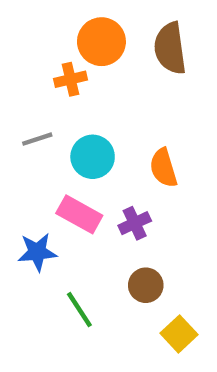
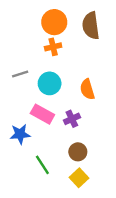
orange cross: (70, 79) -> (53, 47), moved
yellow square: (179, 334) -> (79, 178), moved

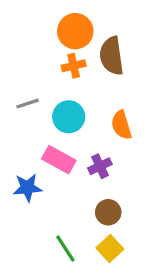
brown semicircle: (91, 26) -> (111, 56), moved
green line: (42, 165) -> (65, 249), moved

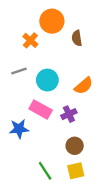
brown semicircle: (111, 56) -> (77, 38), size x0.6
orange cross: (74, 66) -> (30, 40), moved, turned -35
orange semicircle: (121, 125) -> (84, 86), turned -114
yellow square: (110, 249) -> (76, 171), turned 30

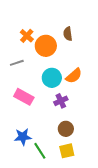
orange circle: (52, 21) -> (46, 46), moved
cyan circle: (47, 80) -> (52, 78), moved
pink rectangle: (41, 110) -> (24, 97), moved
blue star: (19, 129) -> (23, 137), moved

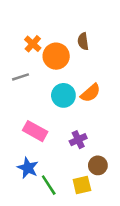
pink rectangle: (24, 97) -> (35, 131), moved
purple cross: (61, 101) -> (78, 140), moved
brown circle: (66, 129) -> (98, 165), moved
blue star: (23, 137) -> (28, 168), turned 30

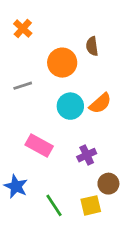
orange cross: (33, 44) -> (23, 29), moved
blue star: (28, 168) -> (16, 186), moved

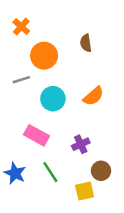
orange circle: (62, 63) -> (44, 56), moved
cyan circle: (70, 106) -> (53, 99), moved
green line: (54, 205) -> (50, 172), moved

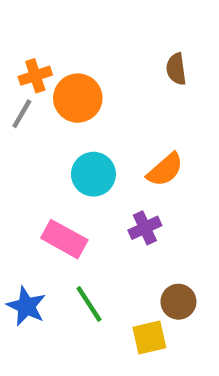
orange cross: (21, 27) -> (35, 76), moved, turned 30
brown semicircle: (86, 43) -> (176, 69), moved
gray line: (21, 80) -> (22, 114), moved, turned -42
purple cross: (81, 144) -> (145, 228), moved

